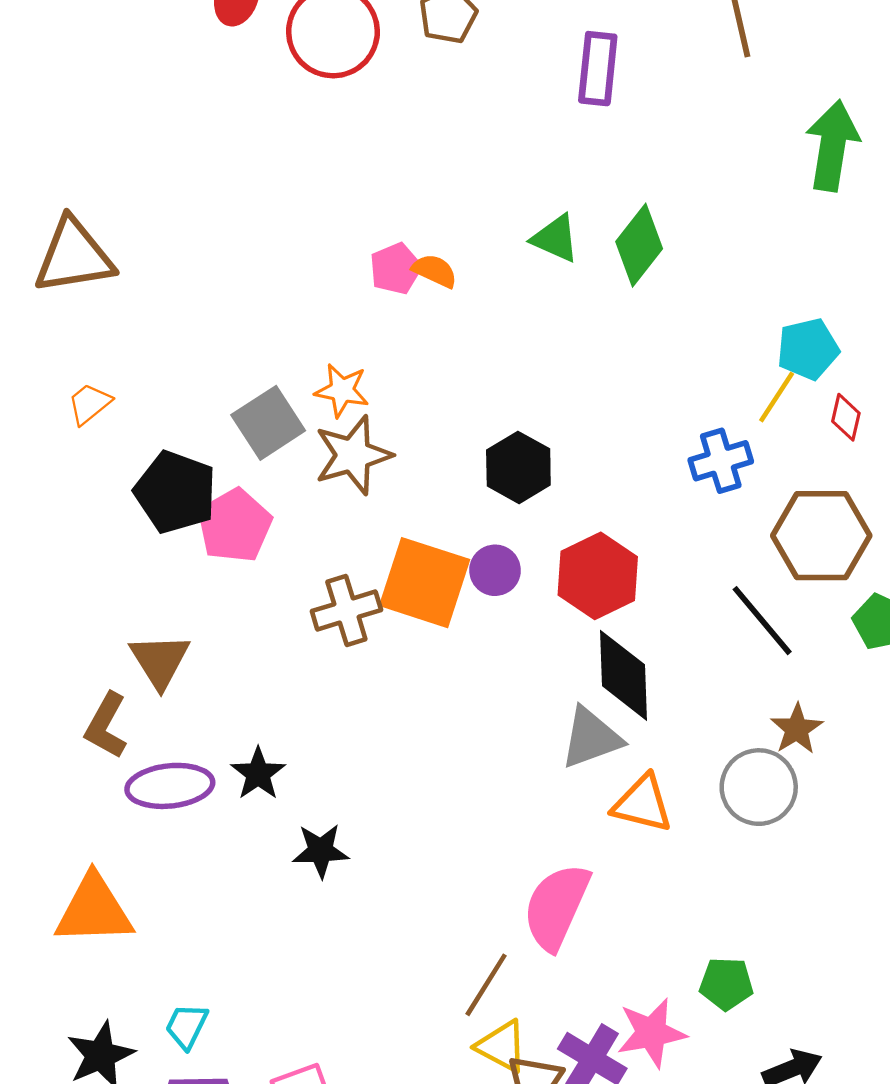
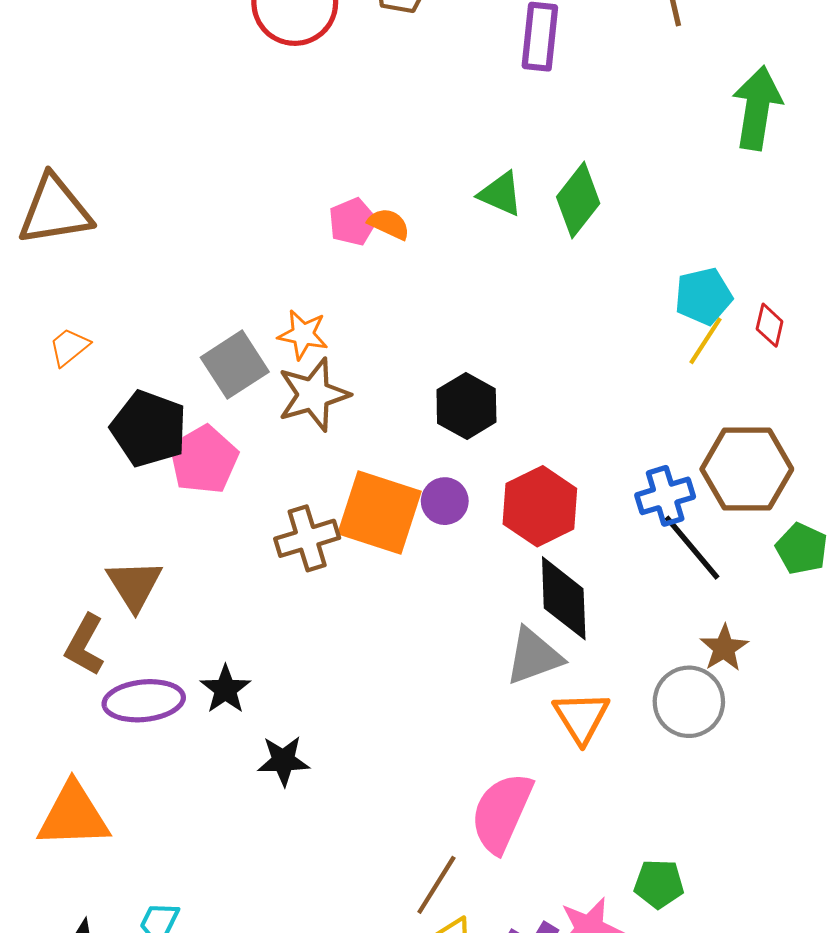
cyan pentagon: (808, 349) -> (703, 296), moved
red diamond: (846, 417) -> (770, 325), moved
blue cross: (721, 461) -> (665, 496), moved
orange triangle: (643, 804) -> (581, 717), turned 44

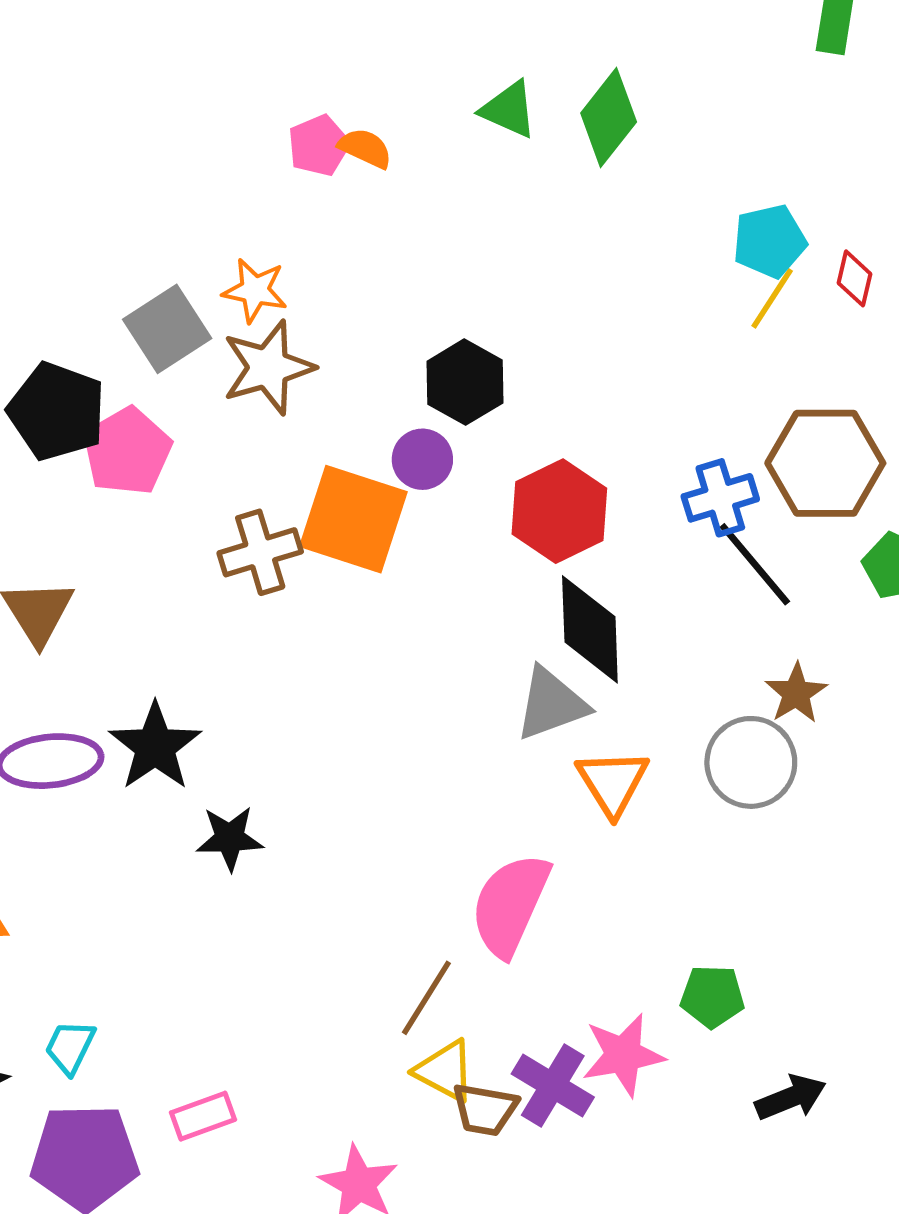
purple circle: (445, 501) -> (422, 459), moved
black star: (225, 689) -> (155, 746), size x1.4

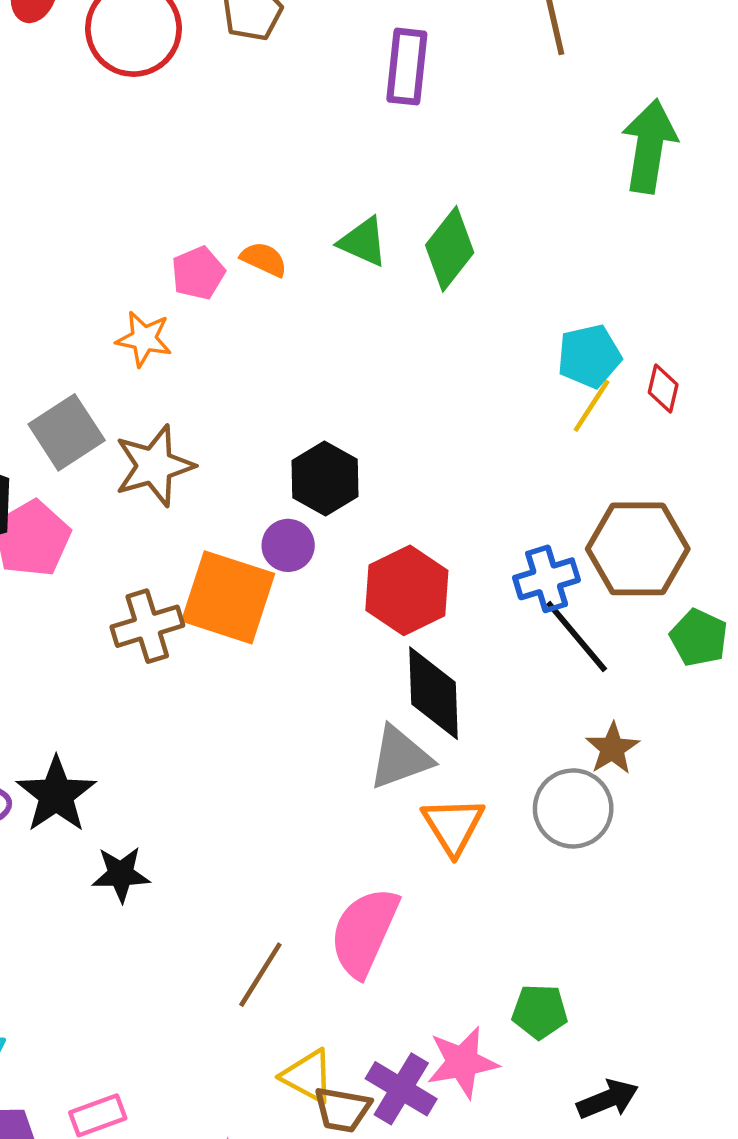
orange semicircle: (365, 148) -> (264, 259), moved
orange star: (255, 290) -> (144, 339), moved
brown line: (426, 998) -> (260, 975), moved

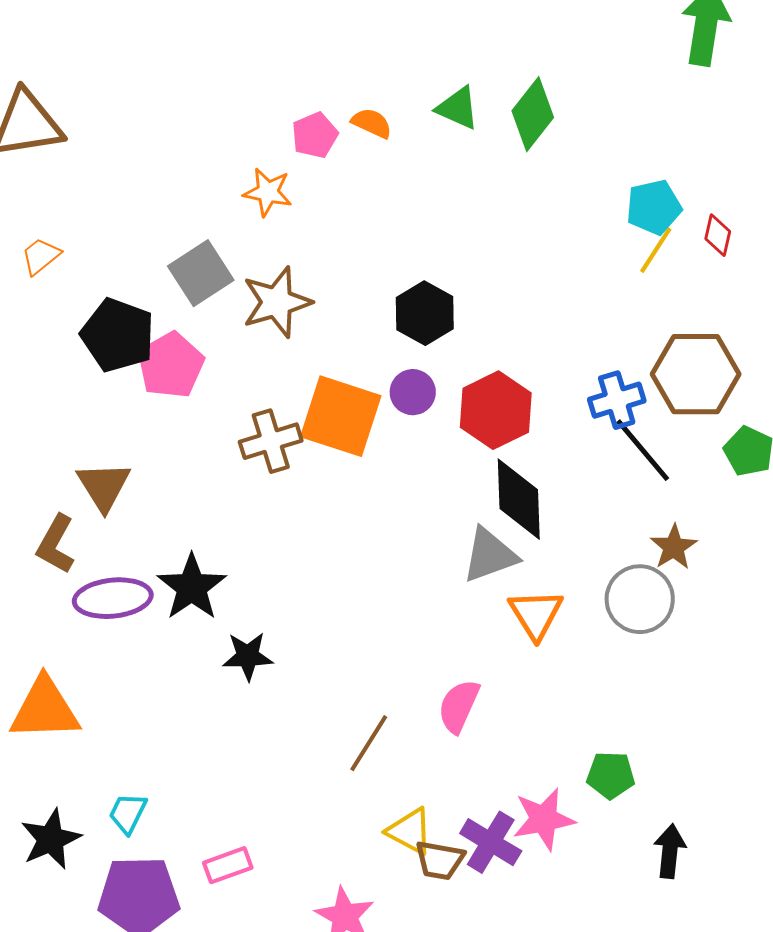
purple circle: (288, 545) -> (413, 392), moved
pink semicircle: (364, 932) -> (459, 706), size x0.7
black arrow: (608, 1099) -> (670, 851), turned -62

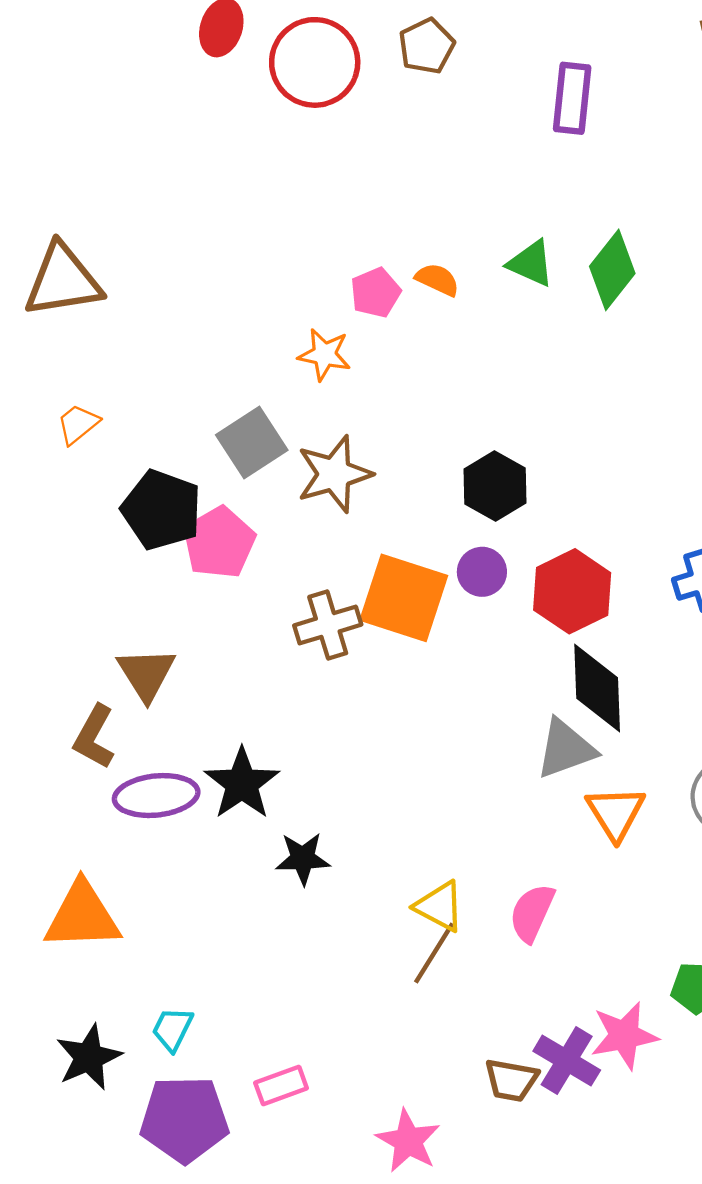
yellow triangle: (410, 831) -> (440, 906), moved

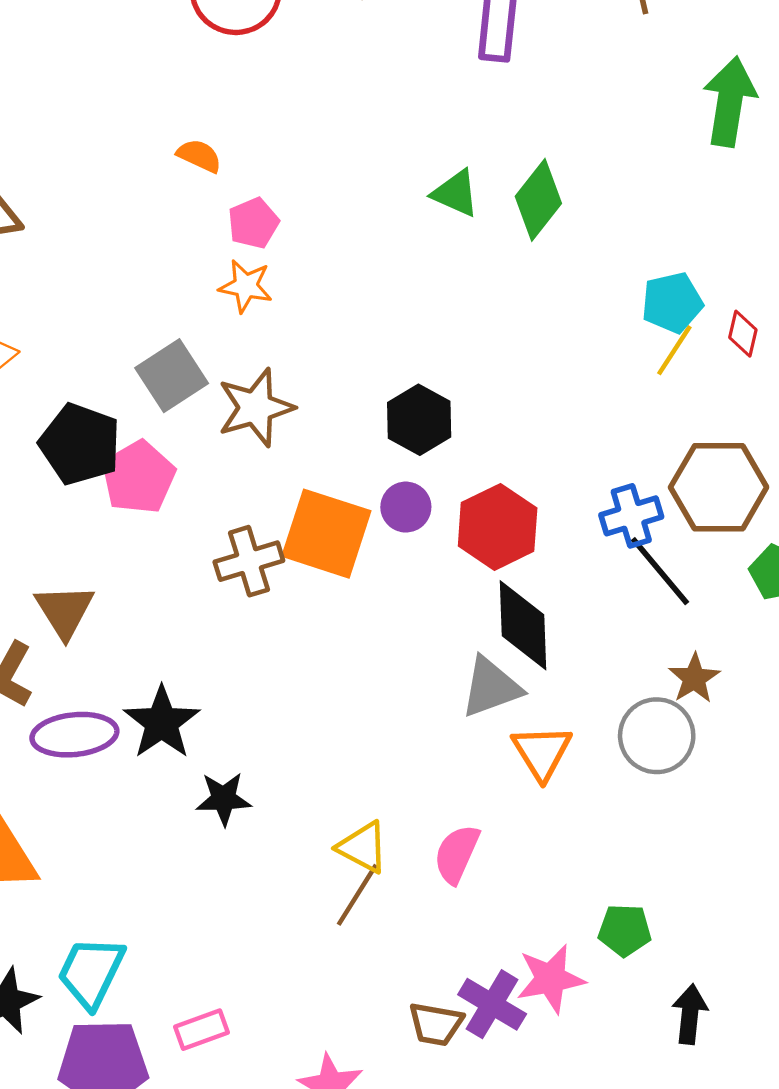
orange semicircle: (437, 280) -> (199, 156), moved
pink pentagon: (376, 293) -> (253, 223), moved
cyan trapezoid: (172, 1029) -> (91, 972), size x1.6

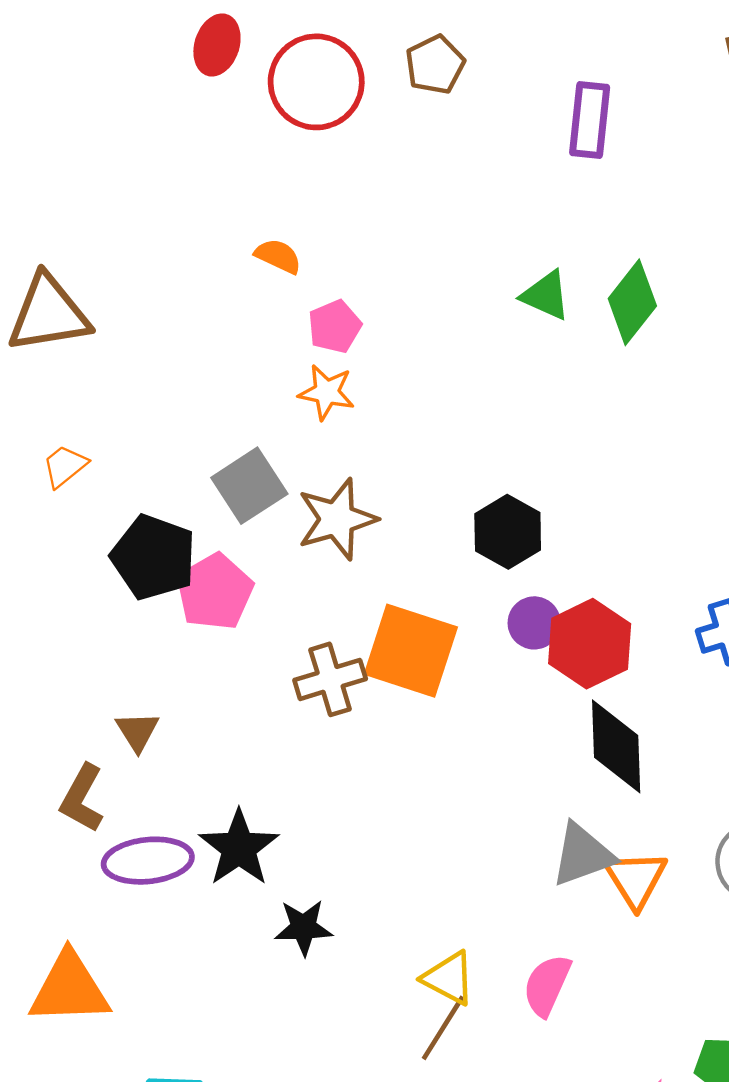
purple circle: (406, 507) -> (534, 623), moved
brown triangle: (64, 611) -> (137, 731), size x0.7
gray triangle: (491, 687) -> (583, 855), moved

